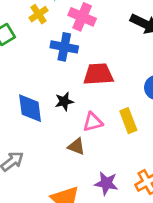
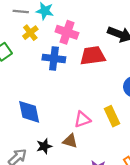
red trapezoid: (98, 74) -> (93, 56), moved
black star: (64, 101) -> (44, 146), moved

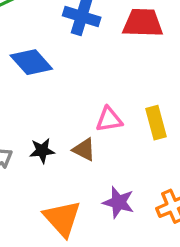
blue diamond: (29, 112) -> (31, 62), moved, turned -40

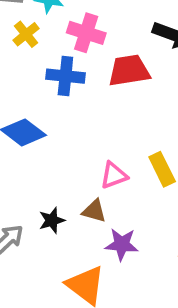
purple star: (119, 202) -> (122, 244), moved

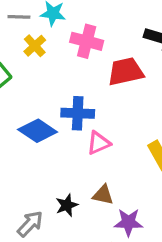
blue cross: (65, 76) -> (78, 113), moved
pink triangle: (114, 175) -> (99, 143), moved

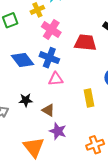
pink cross: (87, 41) -> (51, 29), moved
black star: (67, 205) -> (26, 100), moved

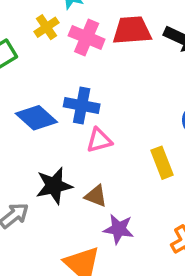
pink cross: (51, 29) -> (87, 37), moved
red trapezoid: (85, 43) -> (132, 30), moved
black star: (26, 100) -> (54, 186), size x1.5

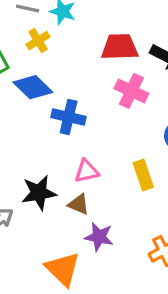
pink cross: (87, 37) -> (131, 91), moved
blue diamond: (36, 118) -> (33, 87), moved
pink triangle: (99, 140) -> (86, 171), moved

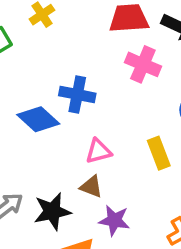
blue diamond: (33, 87) -> (38, 119), moved
black star: (39, 193) -> (52, 211), moved

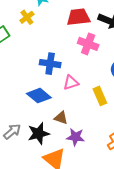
blue diamond: (38, 119) -> (39, 96), moved
pink triangle: (98, 151) -> (71, 83), moved

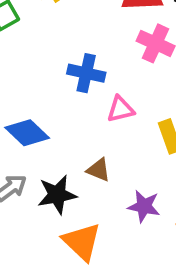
blue diamond: (39, 96) -> (27, 133), moved
purple star: (75, 137) -> (144, 206), moved

